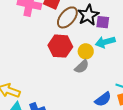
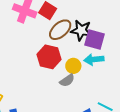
black star: (88, 15) -> (81, 30), turned 30
purple square: (103, 22) -> (94, 39), size x1.5

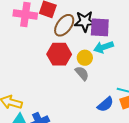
gray semicircle: (67, 80) -> (82, 73), turned -84

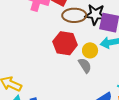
brown ellipse: (64, 25) -> (74, 15), turned 45

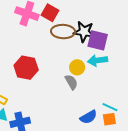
red hexagon: (65, 43) -> (26, 68), moved

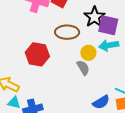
brown ellipse: (63, 32) -> (67, 32), moved
black star: (84, 32) -> (94, 17), turned 30

